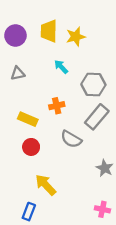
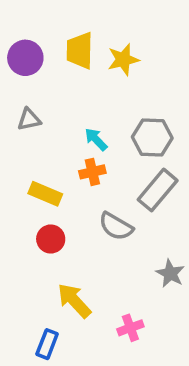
cyan arrow: (61, 67) -> (96, 139), moved
pink cross: (102, 209) -> (130, 328), moved, turned -32

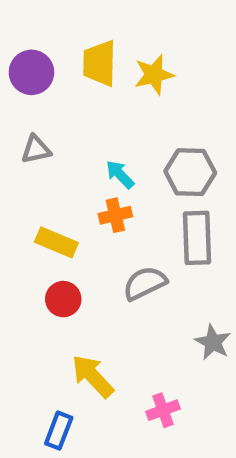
gray rectangle: (158, 190) -> (197, 238), turned -42
gray semicircle: (116, 226) -> (145, 283), turned 124

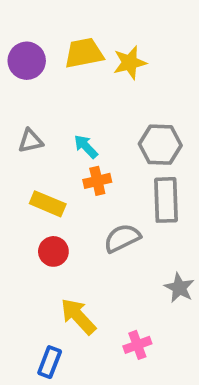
yellow trapezoid: (99, 63) -> (84, 53), turned 78
gray triangle: (36, 149) -> (31, 141), moved
cyan arrow: (120, 174) -> (86, 147), moved

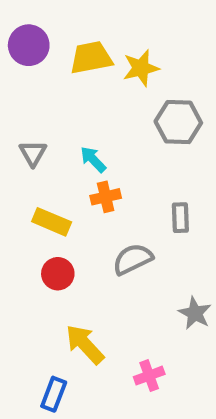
purple circle: (27, 61) -> (29, 45), moved
gray triangle: (31, 141) -> (33, 153), turned -48
gray hexagon: (160, 145) -> (178, 122), moved
gray rectangle: (166, 200) -> (180, 218), size x0.6

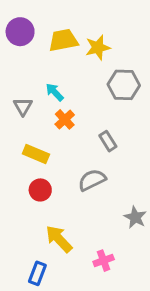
cyan arrow: (93, 159) -> (55, 92), moved
orange cross: (106, 197) -> (65, 119), moved, turned -30
gray rectangle: (180, 218) -> (108, 141), moved, turned -30

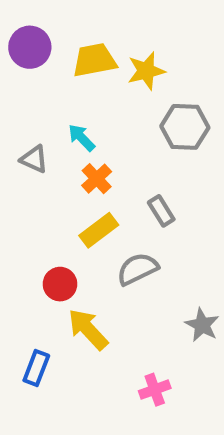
gray triangle: (23, 107) -> (34, 159), turned -36
yellow rectangle: (36, 154) -> (99, 230), moved, turned -60
yellow arrow: (59, 239) -> (88, 329), moved
blue rectangle: (37, 273) -> (36, 368), moved

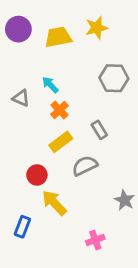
yellow star: (146, 71) -> (97, 28), moved

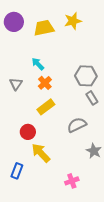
gray hexagon: (114, 78) -> (86, 76), moved
gray triangle: (21, 98) -> (16, 84), moved, turned 40
gray rectangle: (99, 130) -> (92, 98), moved
gray semicircle: (85, 166) -> (77, 125), moved

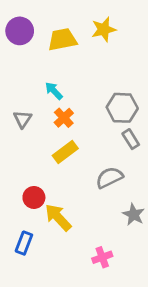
red circle: (28, 132) -> (34, 197), moved

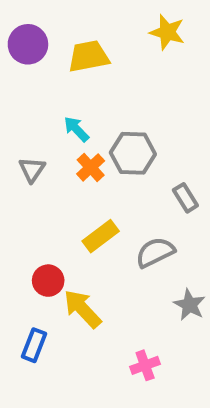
yellow star: (104, 29) -> (167, 32), moved, turned 30
gray hexagon: (122, 108) -> (133, 153), moved
yellow rectangle: (65, 152) -> (101, 236), moved

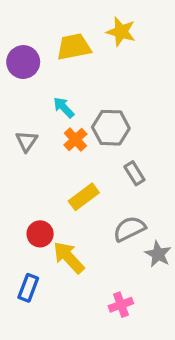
yellow star: (167, 32) -> (121, 32), moved
purple circle: (28, 44) -> (23, 62), moved
gray rectangle: (185, 198) -> (134, 173), moved
gray semicircle: (155, 252) -> (129, 229), moved

